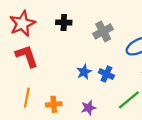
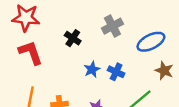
black cross: (64, 22) -> (73, 38), moved, turned 32
red star: (22, 24) -> (26, 18), turned 30

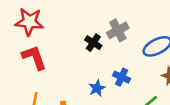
black cross: (73, 38) -> (93, 43), moved
blue star: (92, 69) -> (97, 88), moved

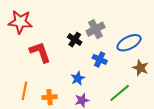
red L-shape: (34, 57) -> (40, 52), moved
blue cross: (122, 77) -> (100, 59), moved

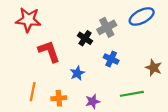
blue ellipse: (129, 43) -> (142, 16), moved
blue star: (78, 78) -> (77, 73), moved
green line: (120, 93) -> (132, 94), turned 30

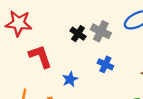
gray cross: (107, 27) -> (101, 31), turned -36
black cross: (85, 38) -> (78, 34), moved

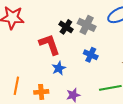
red L-shape: (40, 56) -> (49, 44), moved

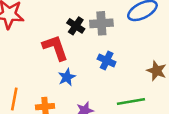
gray cross: (87, 25) -> (101, 23), turned -30

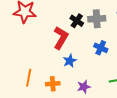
red L-shape: (55, 48) -> (61, 38), turned 50

